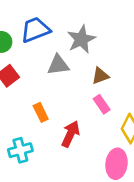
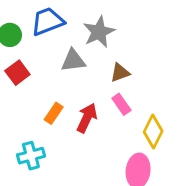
orange rectangle: (41, 112) -> (54, 113), turned 60
red arrow: (70, 134) -> (87, 118), moved

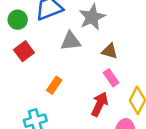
brown triangle: (120, 73) -> (110, 51), turned 36
red arrow: (87, 118) -> (100, 104), moved

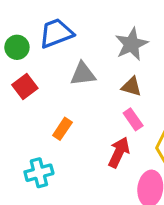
gray star: (92, 17) -> (131, 44), moved

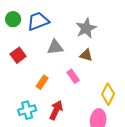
green circle: (17, 47) -> (13, 19), moved
pink rectangle: (133, 119) -> (73, 76), moved
red arrow: (119, 152) -> (56, 110), moved

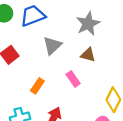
gray triangle: (55, 47) -> (52, 46), turned -36

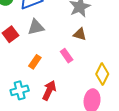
gray triangle: (52, 46) -> (36, 27), moved, turned 30

